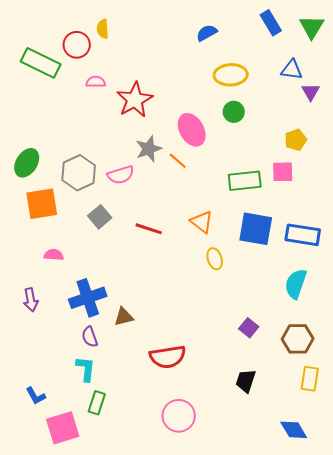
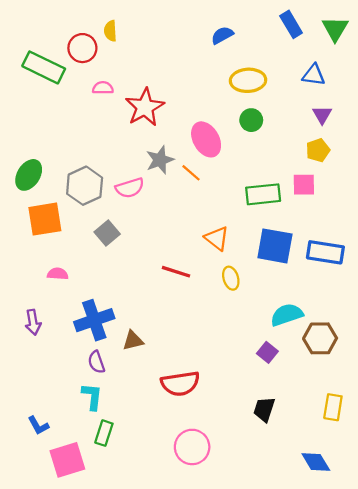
purple triangle: (311, 92) -> (322, 115), moved
red line: (149, 229) -> (176, 272), moved
cyan semicircle: (296, 284) -> (287, 315), moved, turned 52
brown hexagon: (298, 339) -> (320, 338), moved

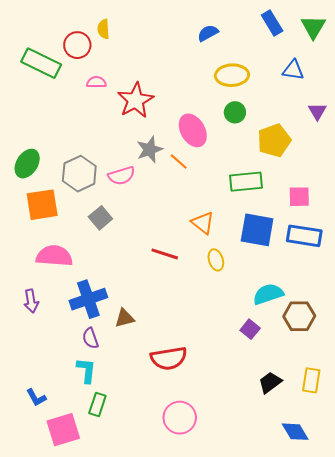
purple triangle: (322, 115) -> (317, 111), moved
yellow pentagon: (318, 150) -> (274, 140), moved, size x1.5
pink square: (304, 185) -> (299, 197), moved
pink semicircle: (58, 274) -> (54, 256), size x1.8
black trapezoid: (264, 409) -> (270, 382), moved, turned 35

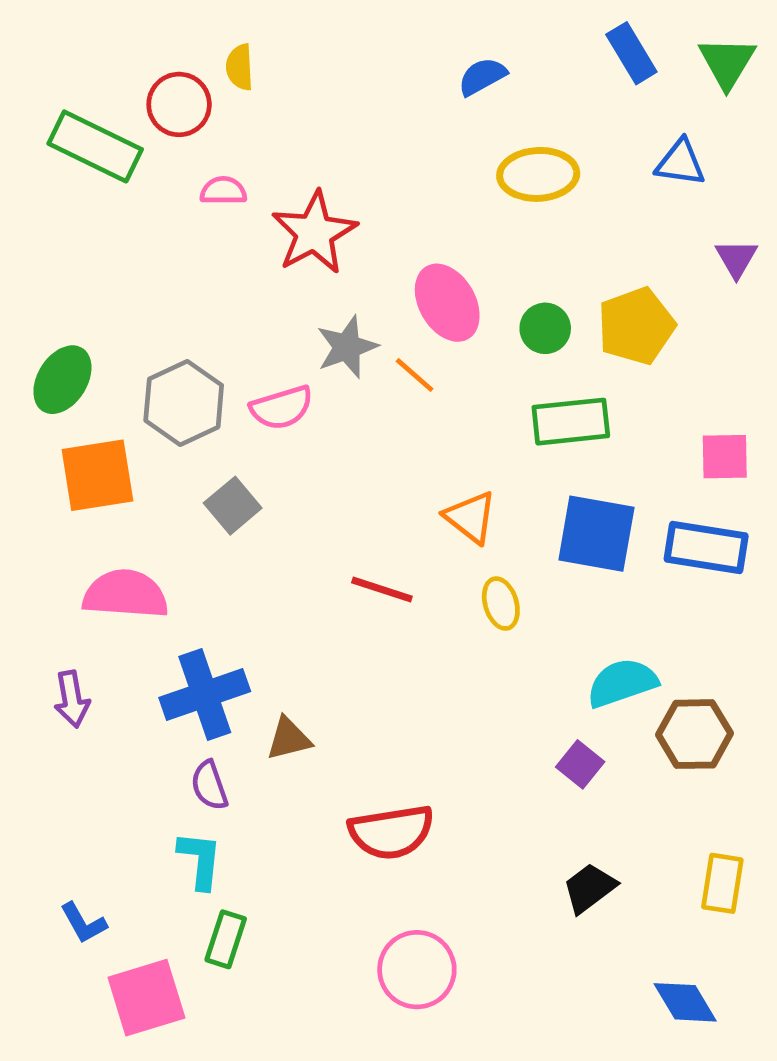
green circle: (235, 112) -> (545, 328), moved
pink square: (299, 197) -> (725, 457), moved
black trapezoid: (270, 382) -> (589, 888), moved

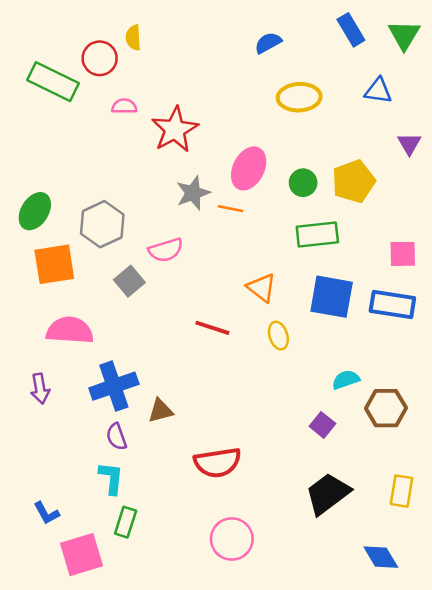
pink ellipse: (447, 303) -> (249, 168), turned 57
orange line: (415, 375) -> (230, 209), turned -30
pink semicircle: (282, 408) -> (166, 250), moved
cyan semicircle: (622, 683) -> (346, 380), size x0.7
black trapezoid: (589, 888) -> (328, 494), size x1.5

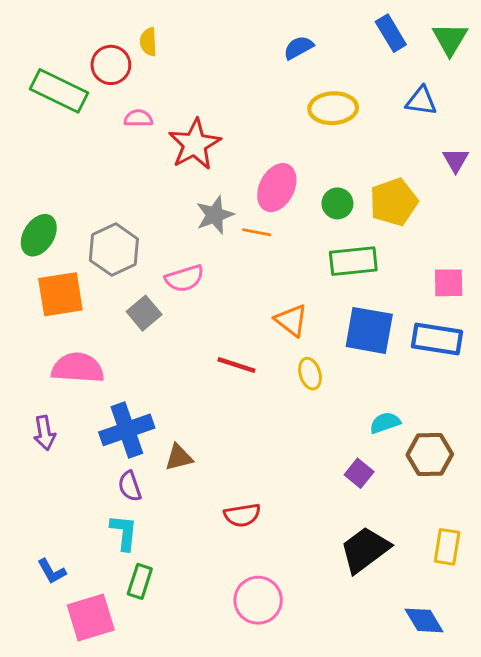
red semicircle: (218, 463) -> (242, 515), size x0.7

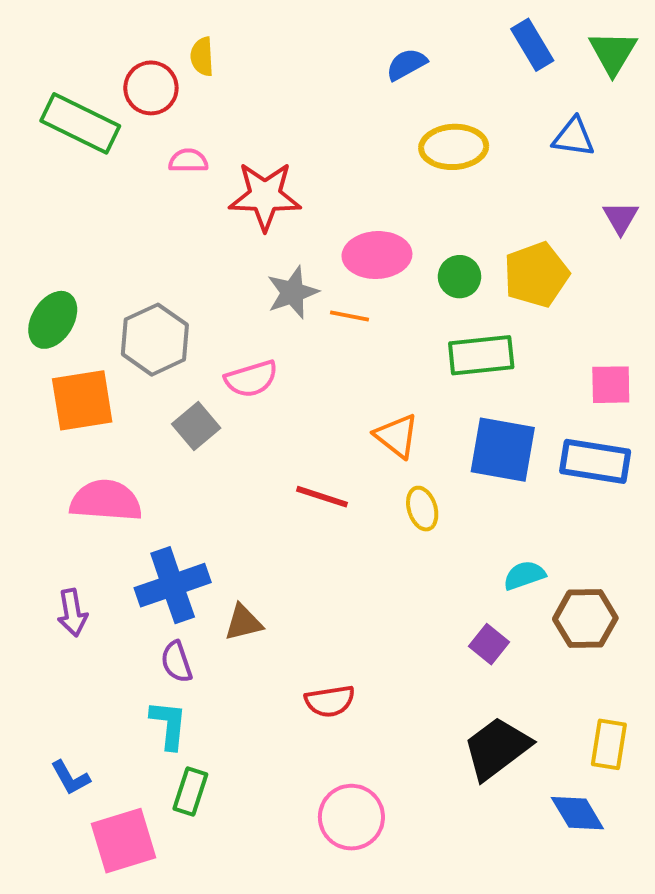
red star: (195, 144) -> (265, 196), turned 30
pink ellipse: (277, 188) -> (377, 255), turned 60
purple arrow: (45, 433) -> (72, 613), moved
blue diamond: (424, 620) -> (577, 813), moved

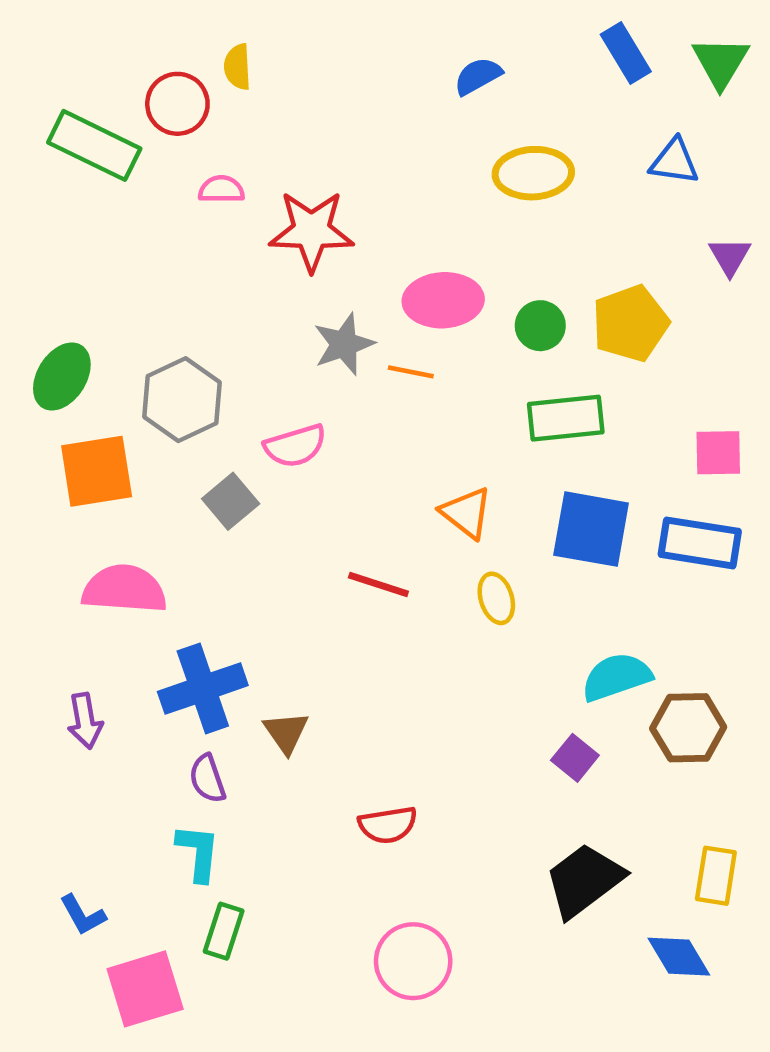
cyan semicircle: (524, 575) -> (617, 677), size x1.4
brown triangle: (243, 623) -> (286, 732), turned -51

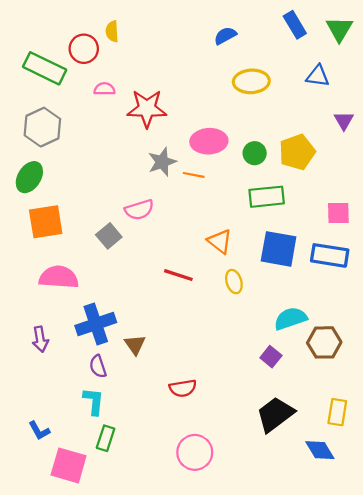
gray hexagon: (182, 400) -> (42, 127), moved
pink square: (145, 989) -> (69, 465), turned 33

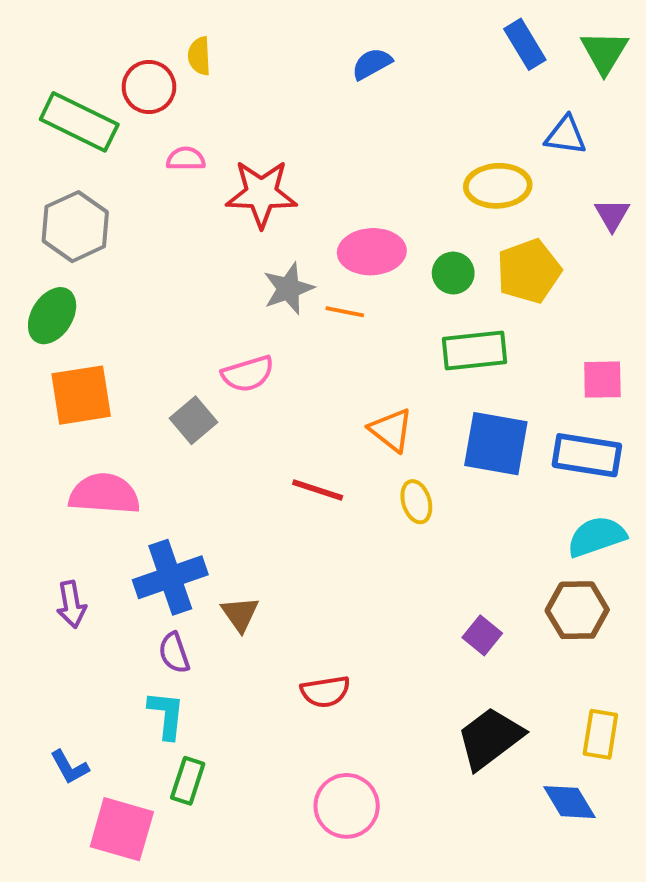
blue semicircle: (225, 36) -> (372, 64), moved
yellow ellipse: (251, 81) -> (498, 186), moved
cyan semicircle: (290, 319) -> (597, 537), moved

